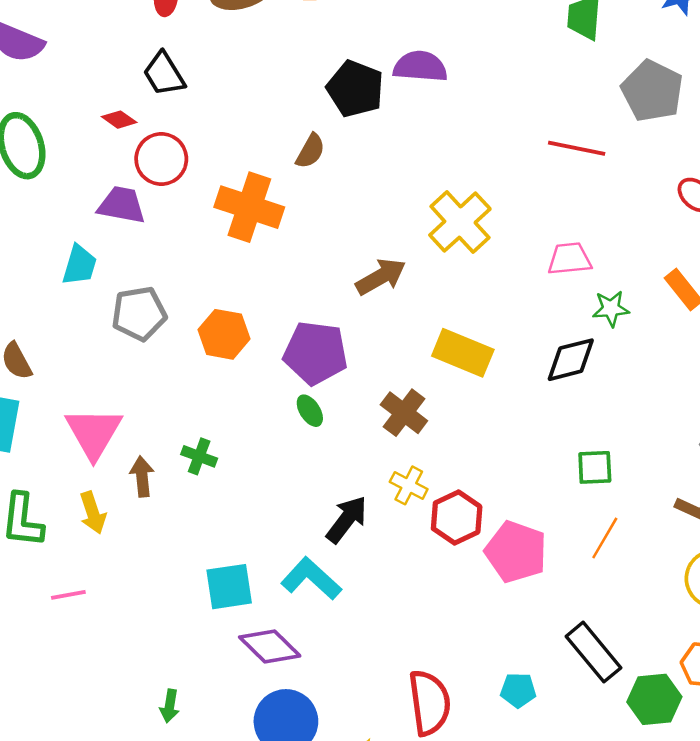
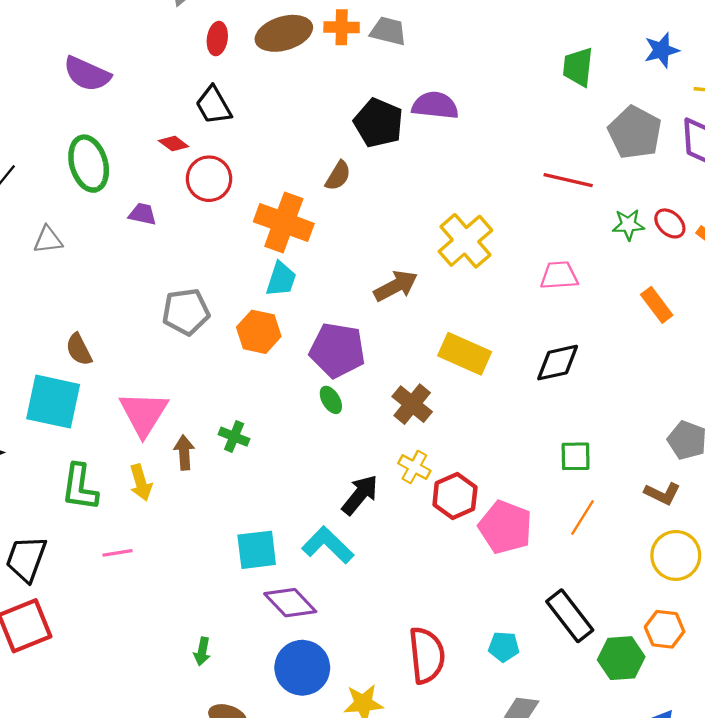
purple trapezoid: (122, 205) -> (143, 214), moved, size x0.7
cyan trapezoid: (80, 265) -> (281, 279), moved
green star: (611, 309) -> (628, 225), moved

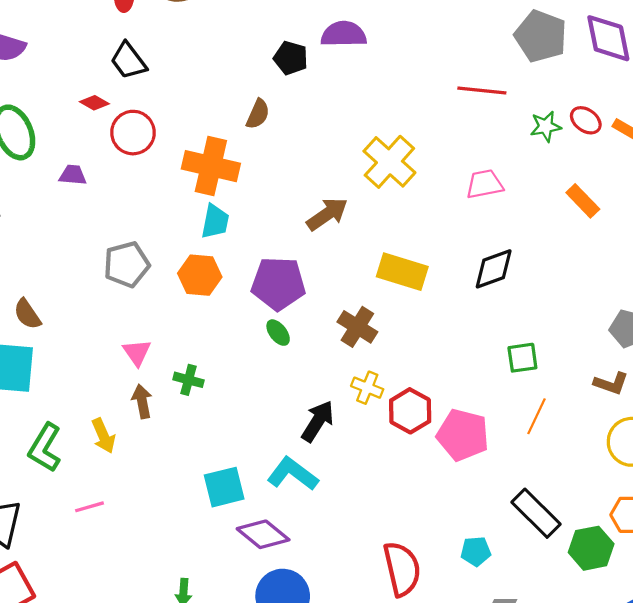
black pentagon: (378, 123) -> (291, 58), size x0.7
pink triangle: (144, 413) -> (137, 352), moved, size x0.6
green L-shape: (80, 487) -> (45, 448), turned 30

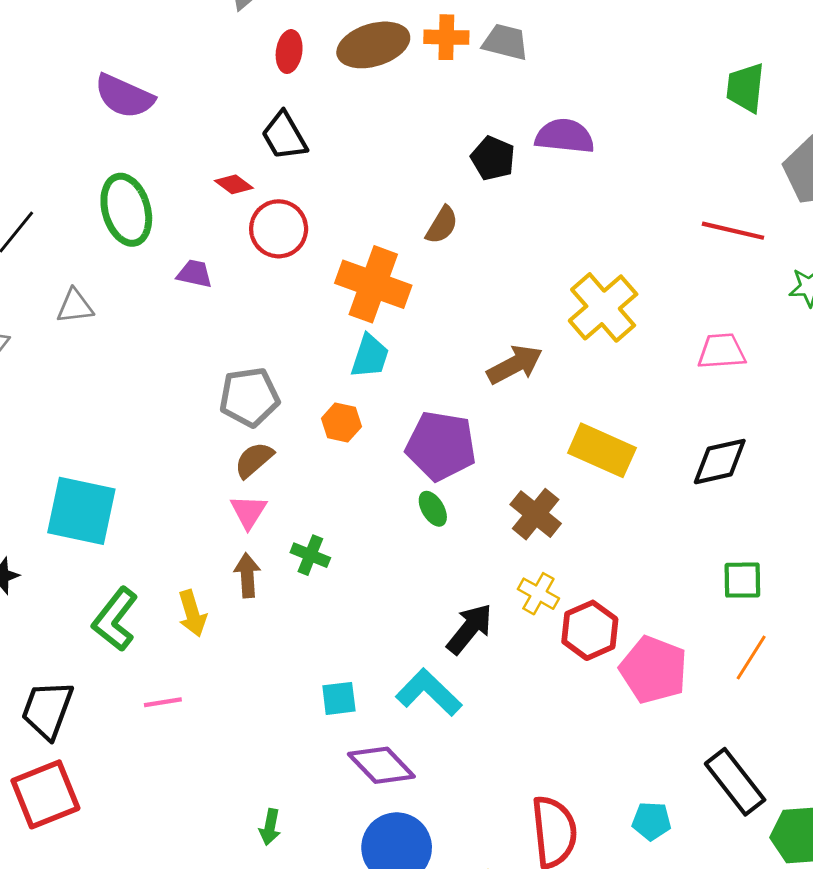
orange hexagon: (200, 275) -> (341, 423), size x0.7
brown semicircle: (27, 314) -> (254, 460), moved, turned 76
cyan square: (224, 487) -> (339, 698), size x0.7

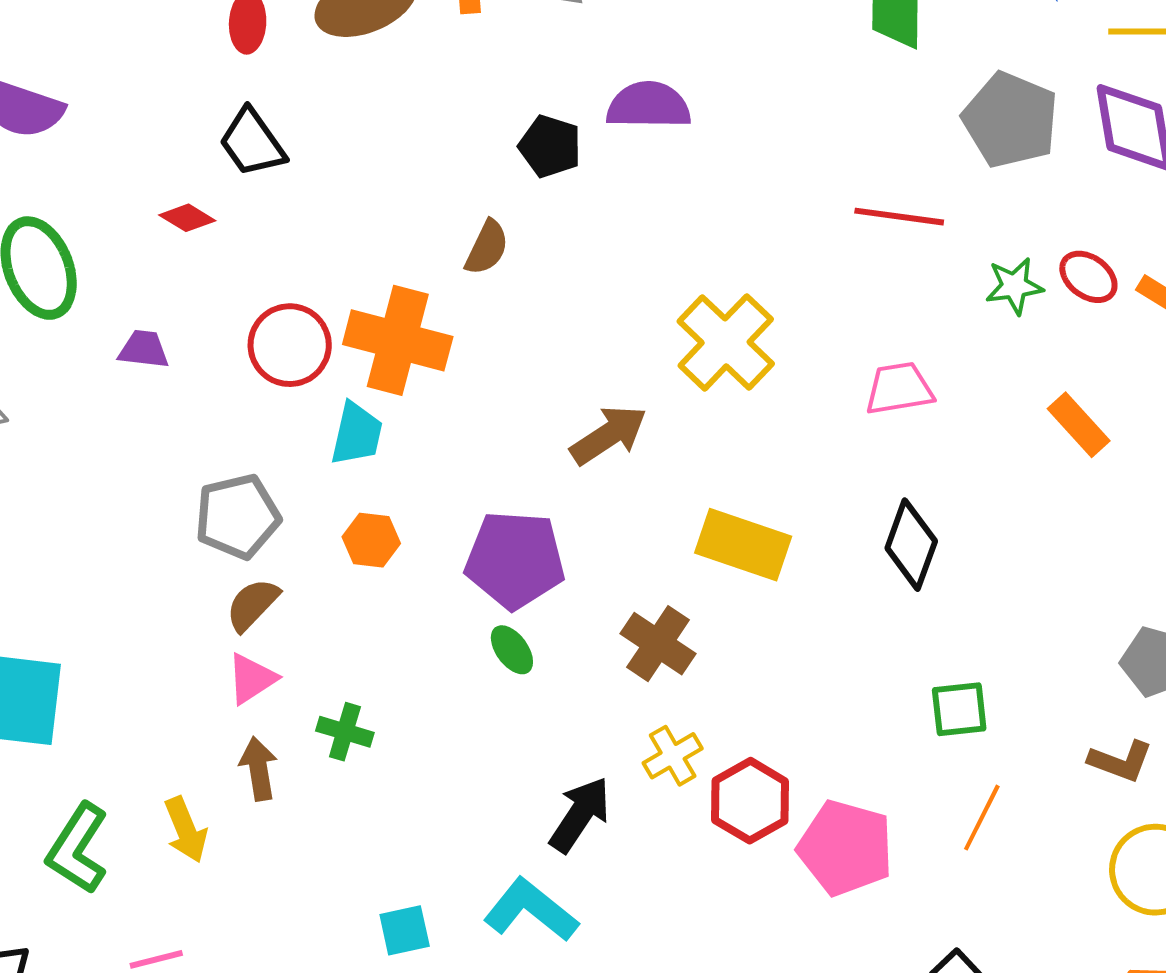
red circle: (279, 229) -> (290, 345), moved
cyan trapezoid: (370, 356) -> (357, 434), moved
black diamond: (720, 462) -> (911, 545), turned -52
pink triangle: (248, 512) -> (252, 679), turned 30
yellow cross: (538, 594) -> (673, 756), turned 36

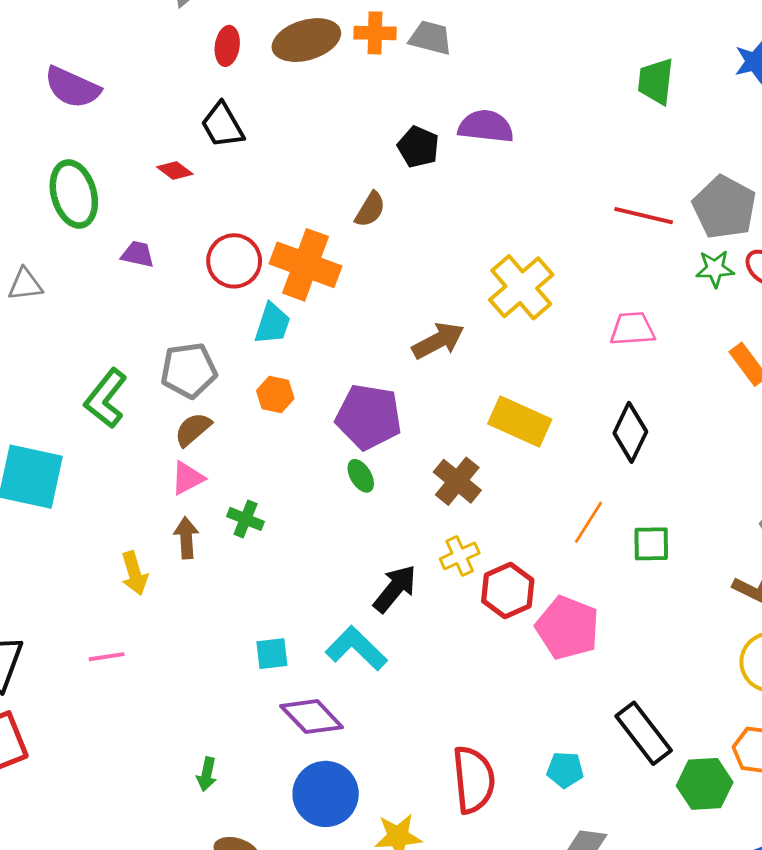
gray pentagon: (1010, 120) -> (724, 207), moved
orange line: (982, 818) -> (588, 522), moved
green L-shape: (78, 848) -> (106, 398), moved

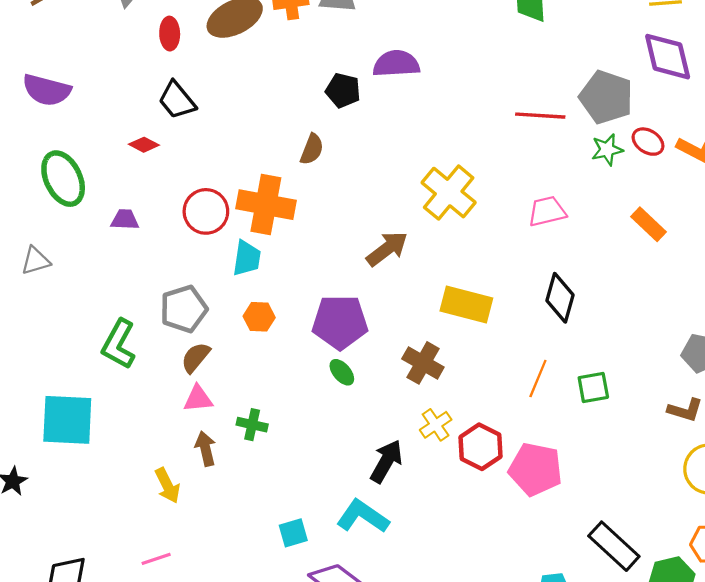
pink triangle: (188, 478) -> (198, 399), turned 32

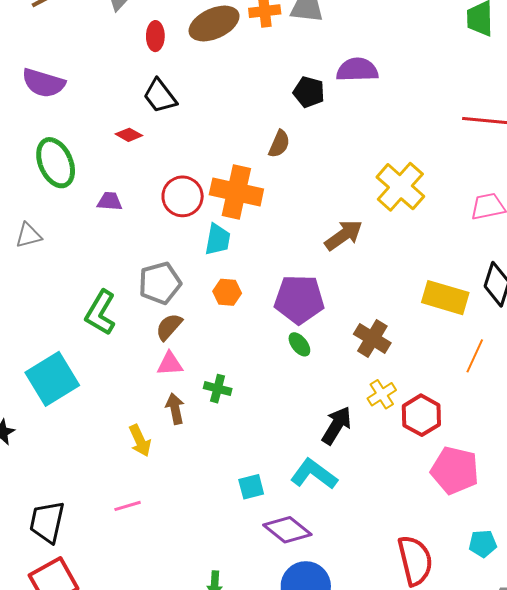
yellow rectangle: (466, 304) -> (445, 298), moved
cyan square: (67, 420) -> (52, 379), turned -36
pink pentagon: (536, 469) -> (455, 470), moved

